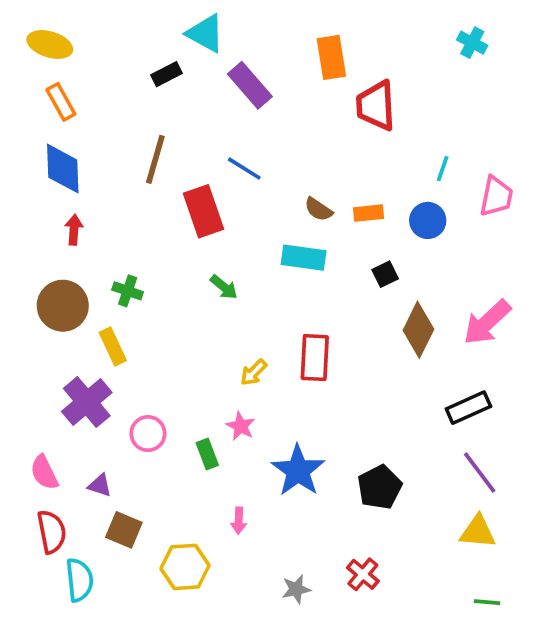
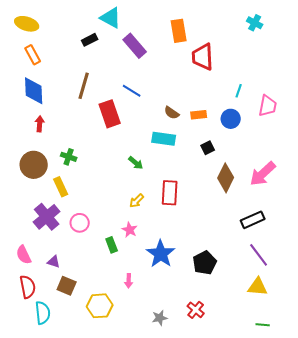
green arrow: (224, 287) -> (136, 163), moved
pink circle: (148, 434) -> (80, 223), moved

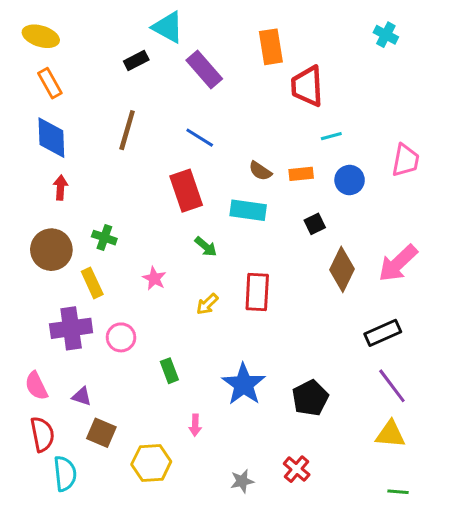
cyan line: (239, 91) -> (331, 136), moved, turned 56
red rectangle: (110, 114) -> (186, 191), moved
purple cross: (47, 217) -> (71, 328), turned 32
pink star: (130, 230) -> (154, 278), moved

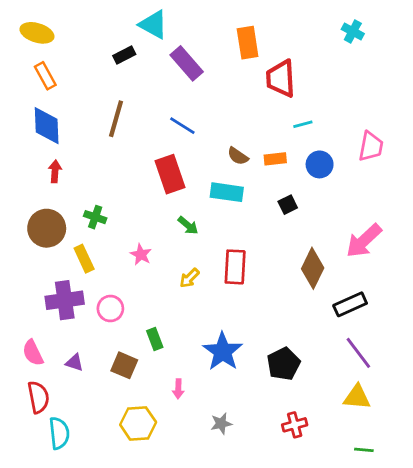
brown diamond: (342, 269) -> (313, 268), moved
brown square: (101, 433) -> (124, 365), moved
red cross: (297, 469) -> (295, 425), moved, turned 35
gray star: (242, 481) -> (221, 423), moved

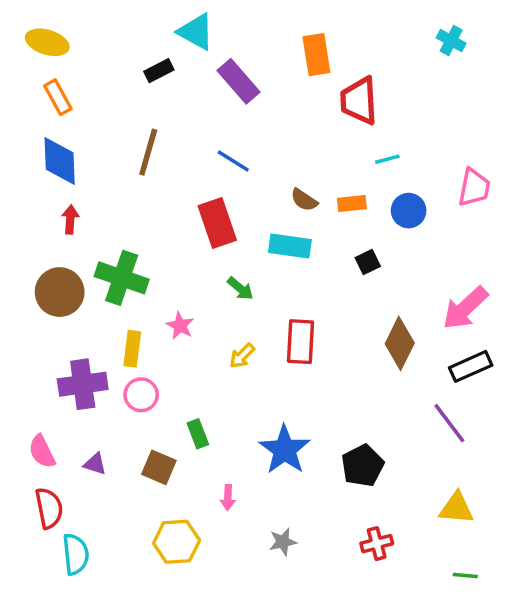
green cross: (95, 217) -> (122, 278), size x1.8
yellow rectangle: (84, 259) -> (132, 349), moved, turned 32
black rectangle: (350, 304) -> (471, 366), moved
purple line: (358, 353) -> (449, 423), moved

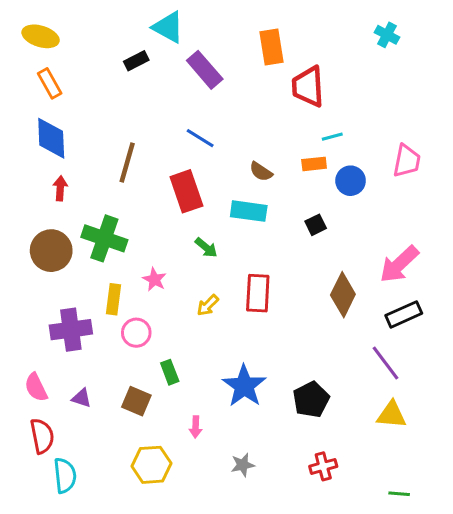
brown line: (148, 152) -> (127, 162), moved
orange rectangle: (352, 203) -> (314, 164), moved
pink circle: (141, 395) -> (136, 333), moved
yellow triangle: (456, 508) -> (392, 415), moved

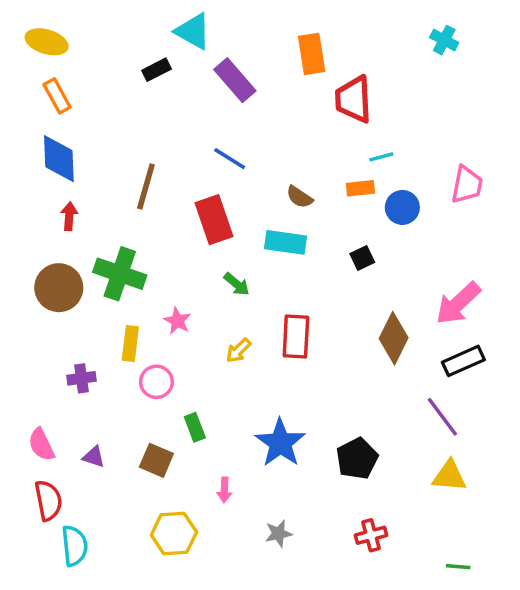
purple cross: (71, 330) -> (81, 378), size x0.6

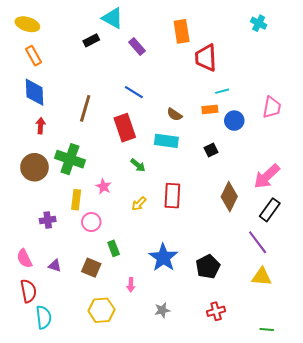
purple rectangle: (235, 80) -> (137, 47), size x0.7
black rectangle: (463, 361) -> (270, 210), turned -30

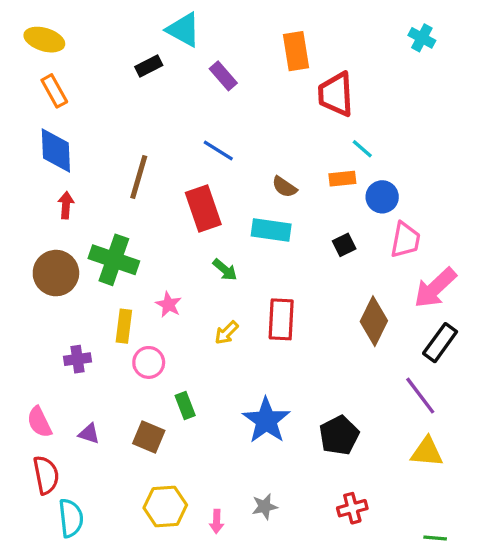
cyan line: (222, 91) -> (362, 149), turned 56
pink trapezoid: (272, 107) -> (405, 240), moved
pink arrow: (131, 285) -> (217, 521), moved

